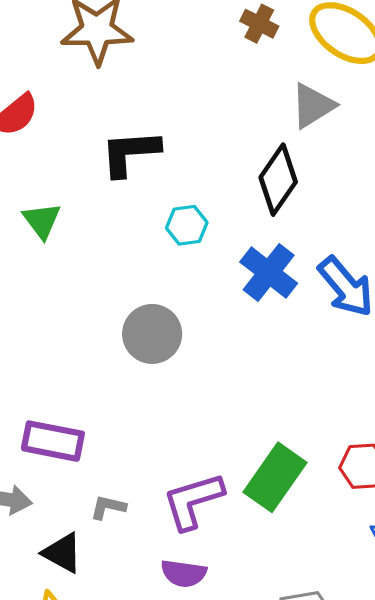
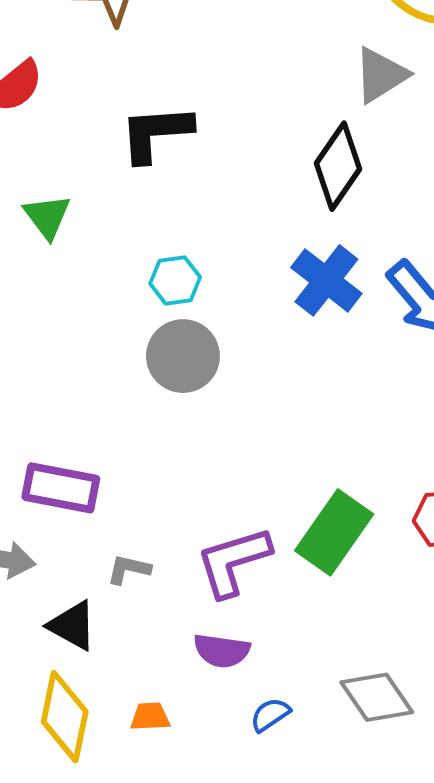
cyan hexagon: (187, 225) -> (175, 280), moved

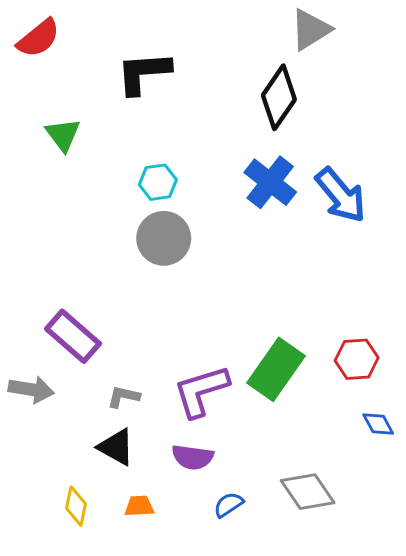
purple rectangle: (61, 488) -> (73, 336), turned 30
black triangle: (72, 625) -> (116, 447), moved
yellow diamond: (65, 717) -> (76, 506), size x0.6

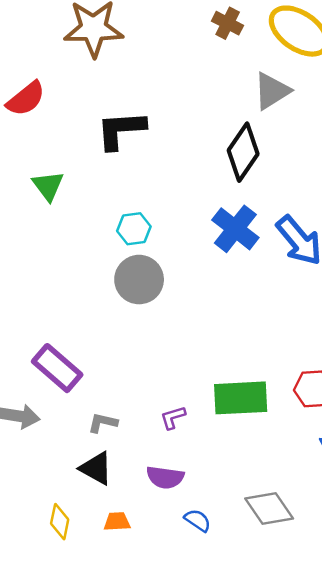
green rectangle: (276, 369) -> (241, 398), turned 52
purple L-shape: (201, 391) -> (173, 417), size x0.5
blue semicircle: (228, 505) -> (198, 520), turned 68

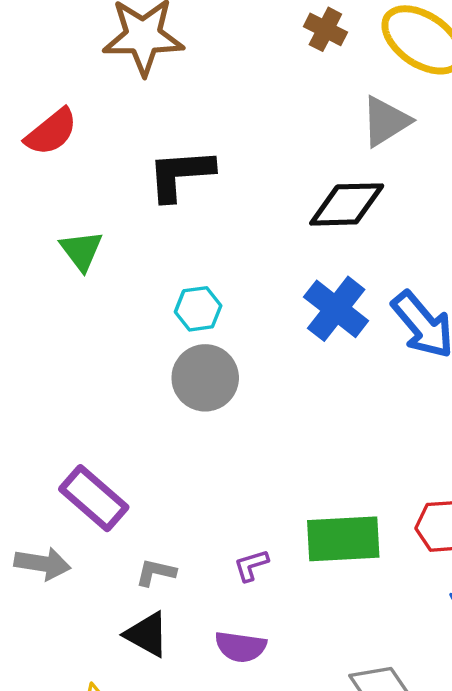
black diamond: (243, 152) -> (347, 204), turned 54

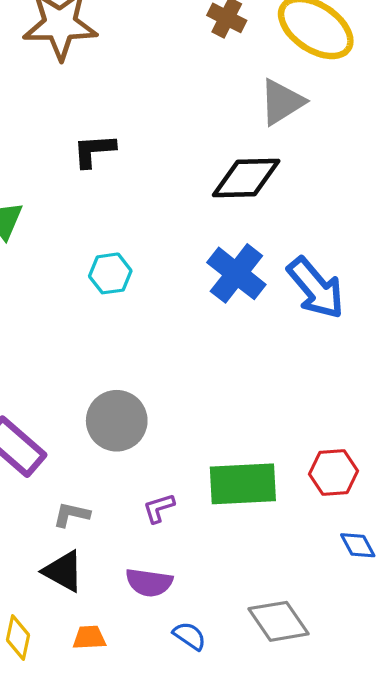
black L-shape: (180, 174) -> (94, 151), size x0.7
gray circle: (205, 378) -> (117, 421), moved

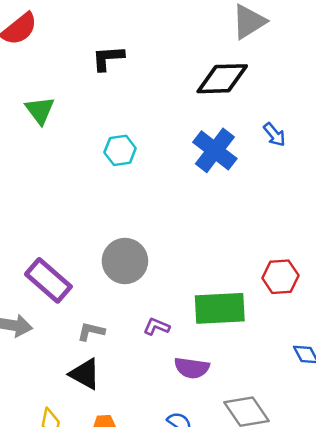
blue arrow: (316, 288) -> (274, 135), moved, size x0.5
red hexagon: (334, 472) -> (280, 277), moved
purple L-shape: (159, 508) -> (157, 327), turned 40
purple semicircle: (149, 583) -> (192, 368), moved

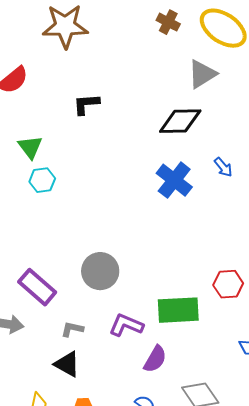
cyan hexagon: (120, 150) -> (42, 180), moved
purple L-shape: (157, 327) -> (126, 325), size x1.6
purple semicircle: (192, 368) -> (155, 359), turned -68

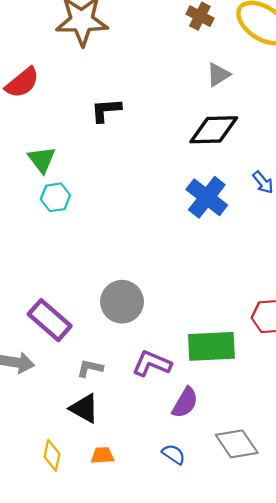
gray triangle: (202, 74) -> (218, 75), moved, size x0.7

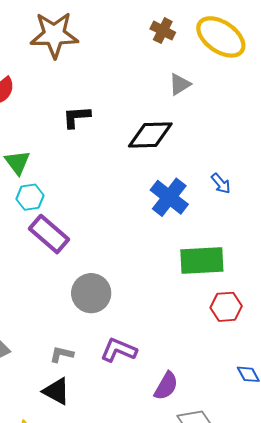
black diamond: (214, 130) -> (150, 135), moved
purple rectangle: (50, 320) -> (49, 234), moved
green rectangle: (211, 346) -> (202, 260), moved
purple semicircle: (185, 403) -> (166, 386), moved

